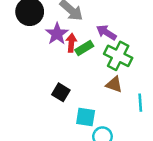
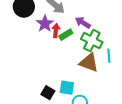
brown triangle: (114, 84) -> (89, 63), size x1.5
black square: (61, 92) -> (48, 93), moved
cyan line: (140, 103) -> (109, 56), moved

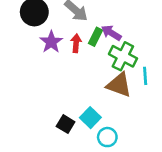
purple star: (45, 24) -> (51, 42), moved
green rectangle: (66, 35) -> (96, 37), moved, turned -32
cyan square: (67, 88) -> (90, 118), turned 35

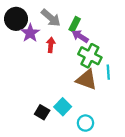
green rectangle: (96, 37) -> (75, 24), moved
purple star: (51, 42) -> (30, 33), moved
cyan circle: (107, 137) -> (85, 123), moved

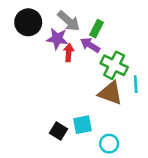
purple star: (30, 33) -> (57, 39), moved, turned -30
purple arrow: (80, 36) -> (90, 45), moved
cyan square: (63, 107) -> (83, 125), turned 35

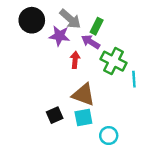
red arrow: (69, 53) -> (75, 60), moved
brown triangle: (110, 93) -> (83, 95), moved
black square: (59, 131) -> (55, 115), moved, turned 35

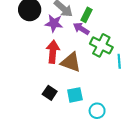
red arrow: (75, 60) -> (53, 52), moved, size x1.5
brown triangle: (83, 95) -> (71, 62), moved
black square: (55, 115) -> (50, 93), turned -32

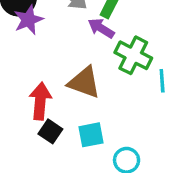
purple star: (54, 23) -> (28, 20), moved, turned -30
red arrow: (53, 52) -> (40, 101), moved

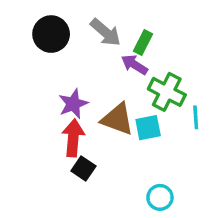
purple star: (28, 20) -> (73, 104), moved
cyan square: (91, 135) -> (148, 128), moved

